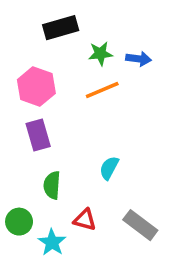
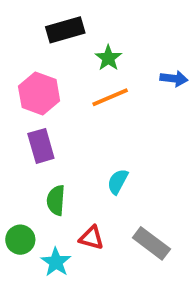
green star: (100, 54) -> (108, 58), turned -30
blue arrow: (139, 59) -> (174, 79), moved

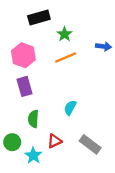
red triangle: (91, 238) -> (55, 141), turned -40

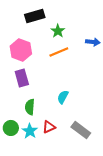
cyan star: (33, 156) -> (30, 131), moved

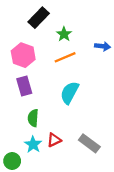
black rectangle: (35, 16) -> (39, 18), turned -30
cyan semicircle: (63, 97) -> (69, 93), moved, size x1.5
green circle: (11, 128) -> (12, 161), moved

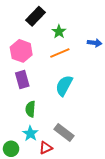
red triangle: (54, 140) -> (46, 148), moved
gray rectangle: (89, 143) -> (64, 132), moved

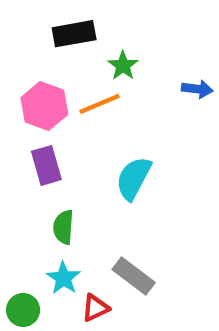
black rectangle: (36, 16) -> (74, 34), turned 36
orange line: (60, 53) -> (100, 104), moved

